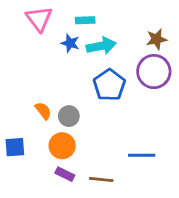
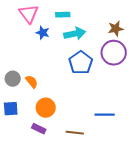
blue star: (70, 43) -> (43, 33), moved
gray circle: (69, 116) -> (13, 79), moved
purple rectangle: (65, 174) -> (39, 129), moved

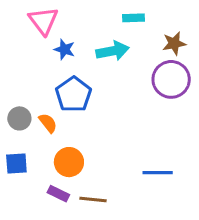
cyan rectangle: (63, 15) -> (134, 18), moved
blue pentagon: (81, 63) -> (73, 94), moved
brown line: (75, 133) -> (93, 200), moved

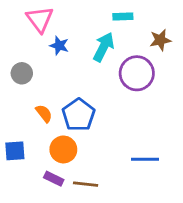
cyan arrow: (113, 51) -> (104, 47), turned -52
purple circle: (171, 79) -> (137, 73), moved
blue pentagon: (73, 94) -> (79, 115), moved
gray circle: (19, 118) -> (22, 73), moved

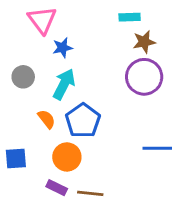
brown star: (160, 40) -> (144, 42), moved
blue star: (59, 46) -> (63, 48), turned -30
cyan arrow: (104, 47) -> (64, 84), moved
blue line: (145, 159) -> (157, 148), moved

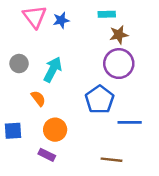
blue star: (63, 48) -> (61, 20), moved
blue pentagon: (83, 121) -> (100, 100), moved
brown line: (90, 193) -> (112, 160), moved

